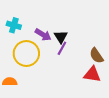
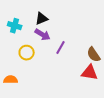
black triangle: (61, 37) -> (42, 19), moved, turned 40
yellow circle: (26, 53) -> (27, 53), size x0.6

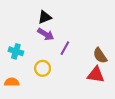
cyan cross: (15, 26) -> (16, 51), moved
yellow circle: (27, 53) -> (43, 68), moved

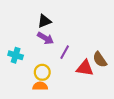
red triangle: (96, 75) -> (85, 68), moved
orange semicircle: (12, 82) -> (40, 86), moved

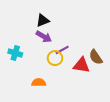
purple line: (65, 52) -> (62, 50), turned 32
yellow circle: (42, 72) -> (55, 58), moved

